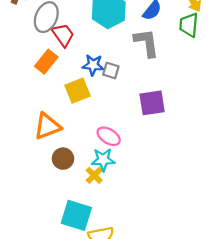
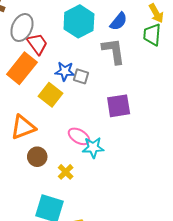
orange rectangle: (46, 62) -> (22, 68), size x1.4
yellow square: (77, 91) -> (50, 95), turned -30
cyan star: (103, 160) -> (93, 148), moved

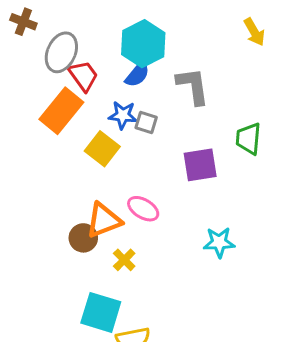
blue semicircle: (119, 21) -> (137, 74), moved
green trapezoid: (152, 35) -> (248, 139), moved
orange triangle: (23, 127) -> (104, 220), moved
cyan star: (93, 148) -> (219, 242), moved

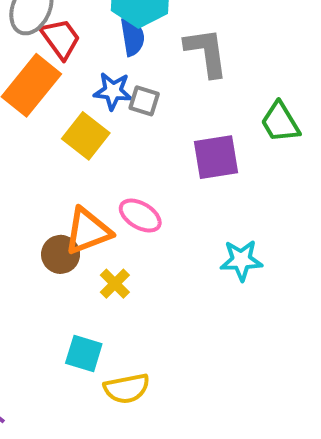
blue semicircle: (137, 74) -> (132, 37), turned -48
green trapezoid: (248, 139) -> (280, 122), turned -36
cyan square: (101, 312) -> (84, 354), size x0.7

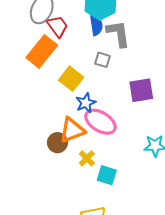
gray L-shape: (206, 52) -> (118, 34), moved
blue star: (113, 91) -> (86, 103), moved, turned -30
pink ellipse: (140, 216) -> (100, 122), size x1.4
cyan square: (84, 354) -> (107, 175), moved

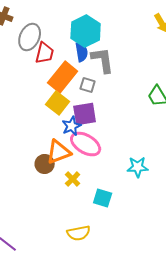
red trapezoid: (57, 26) -> (45, 53), turned 50
orange rectangle: (42, 51) -> (63, 77), moved
purple square: (141, 90) -> (85, 114), moved
cyan square: (107, 175) -> (103, 198), moved

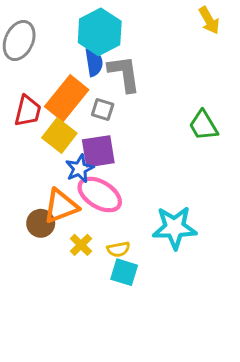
red trapezoid: (45, 53) -> (28, 111), moved
cyan star: (138, 167) -> (175, 228), size x1.4
yellow semicircle: (79, 233) -> (118, 249), moved, size x0.7

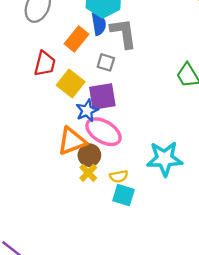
orange rectangle: (67, 98) -> (76, 39), moved, size x0.7
brown circle: (41, 223) -> (89, 155), moved

